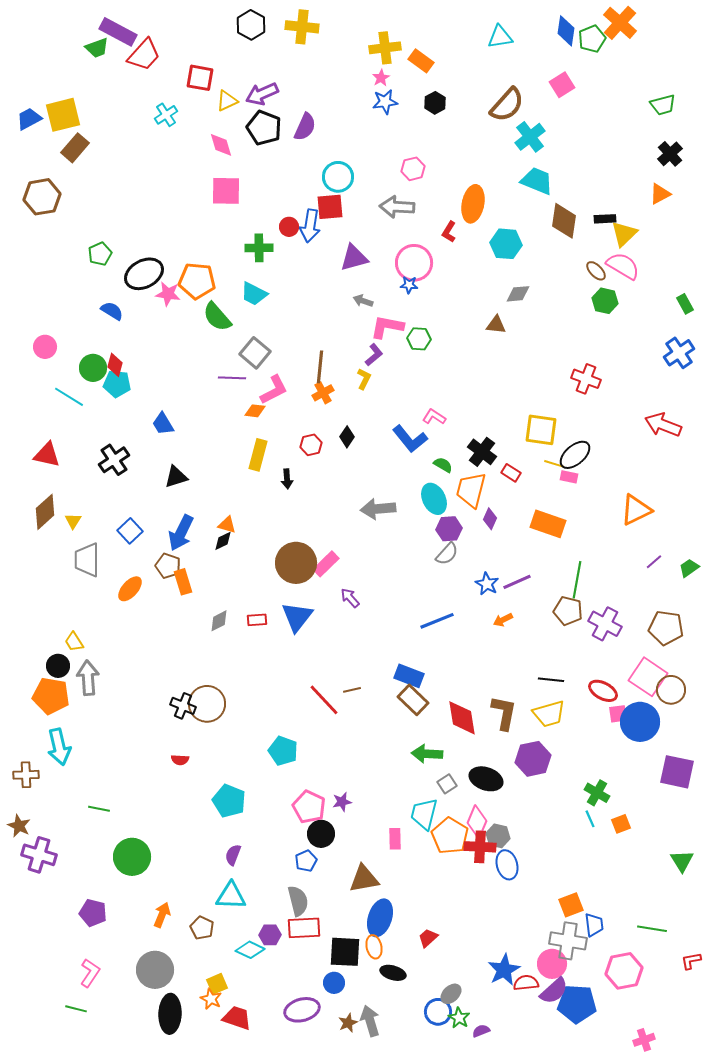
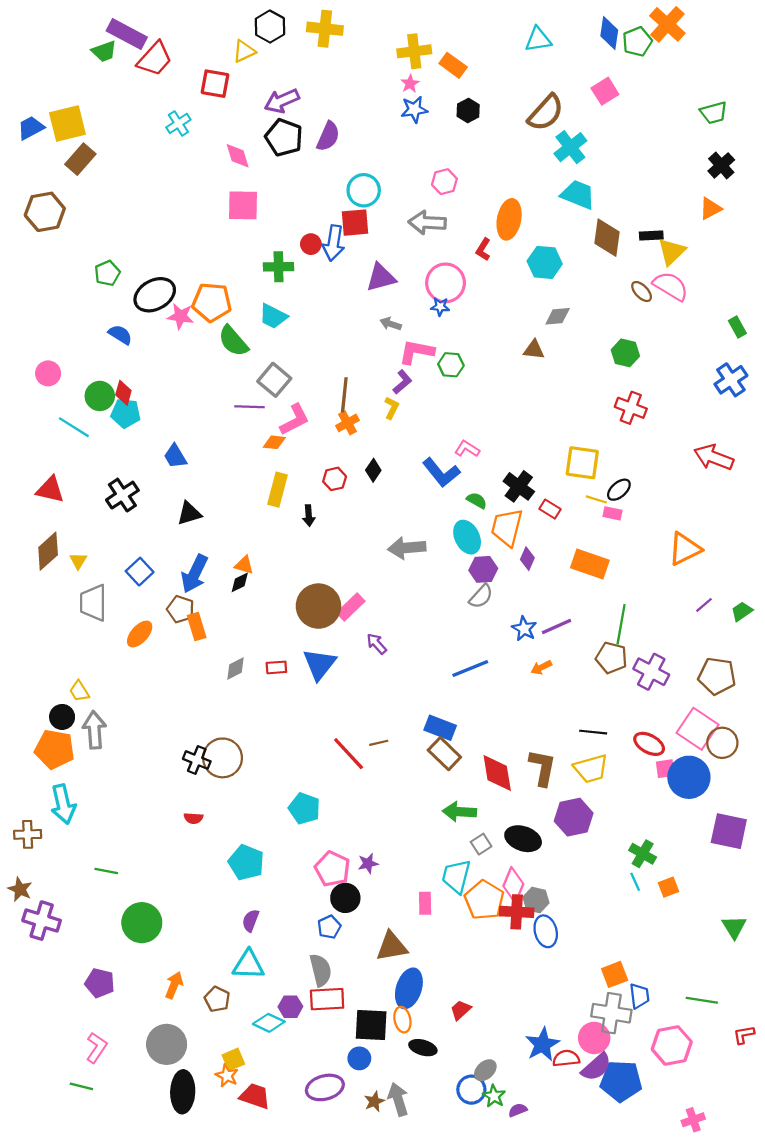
yellow triangle: (227, 101) -> (244, 51), moved
green hexagon: (605, 301) -> (625, 353), moved
black ellipse: (575, 455) -> (619, 490), size x0.7

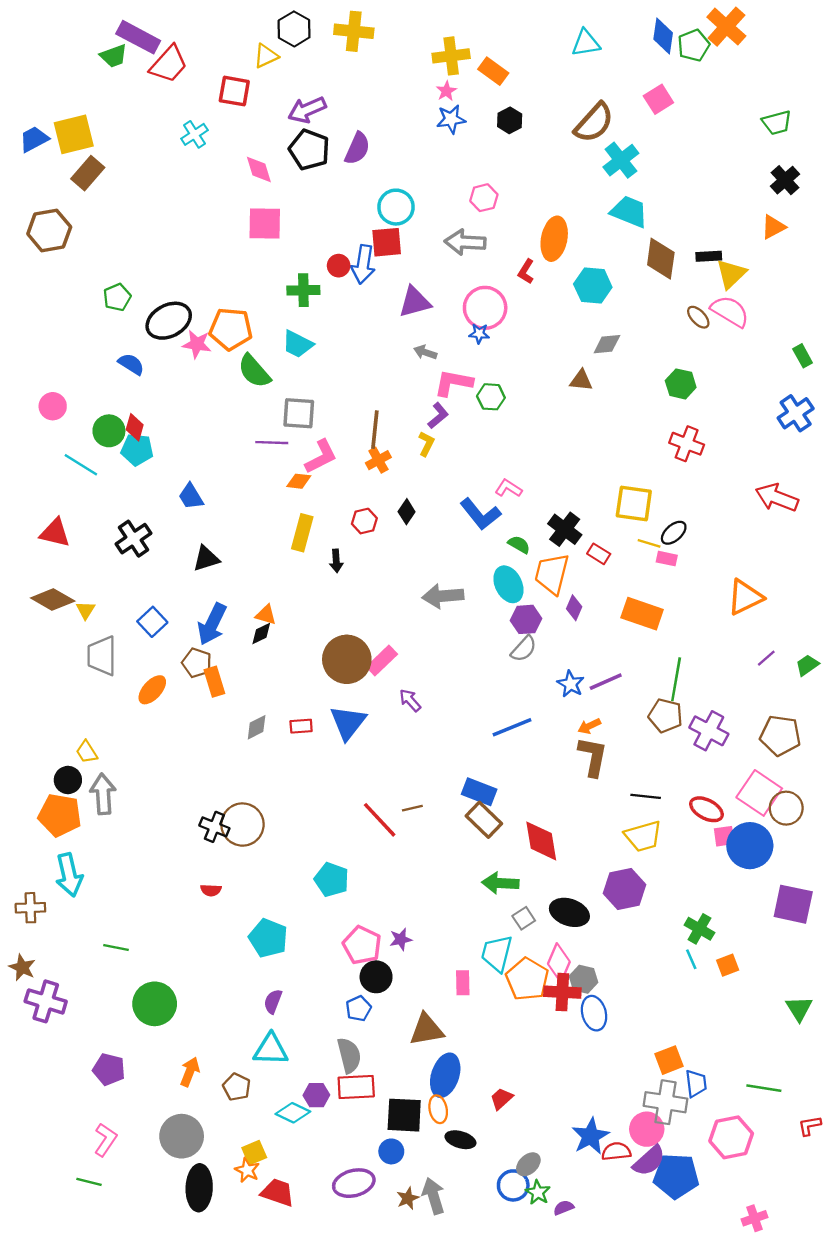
gray square: (274, 380) -> (299, 413), turned -36
brown diamond: (48, 551) -> (53, 600), turned 72
brown L-shape: (542, 768) -> (593, 757), moved

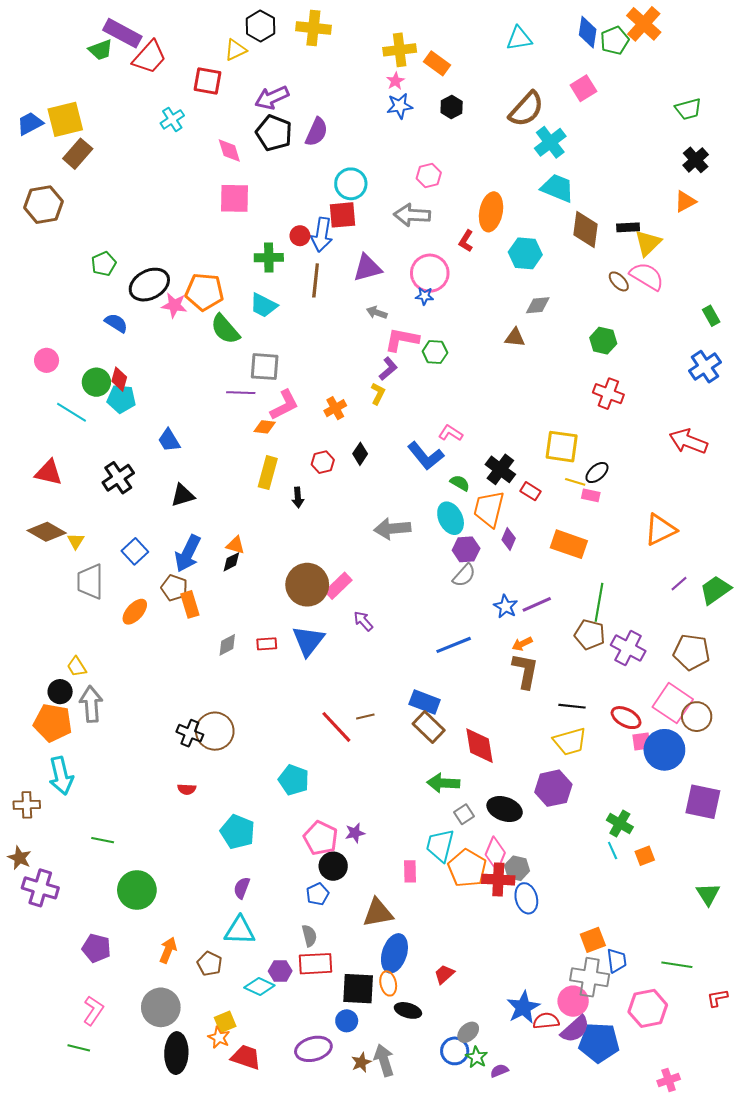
brown line: (375, 430) -> (316, 280), moved
green trapezoid: (807, 665) -> (715, 590), size x1.5
gray semicircle: (349, 1055) -> (309, 936), size x0.7

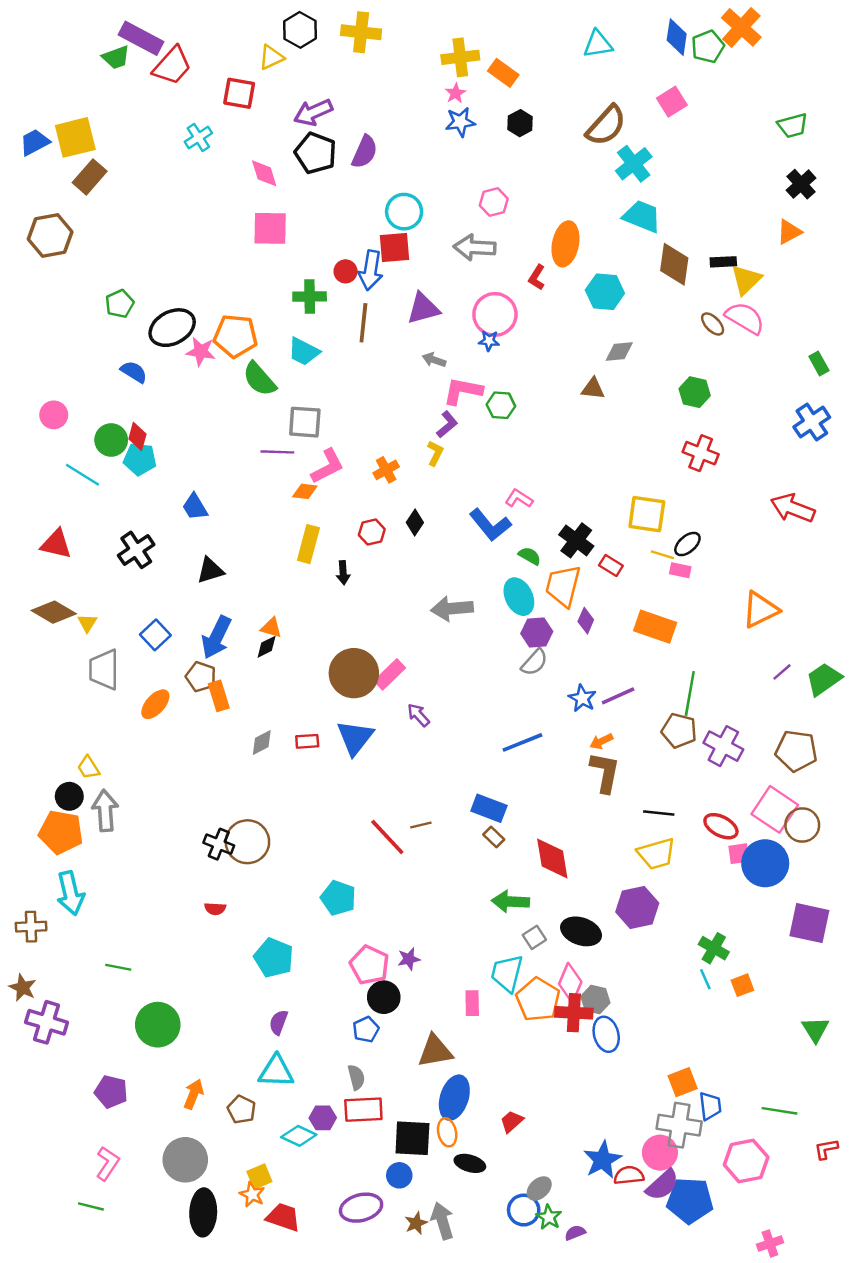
brown rectangle: (429, 727) -> (494, 837), size x0.6

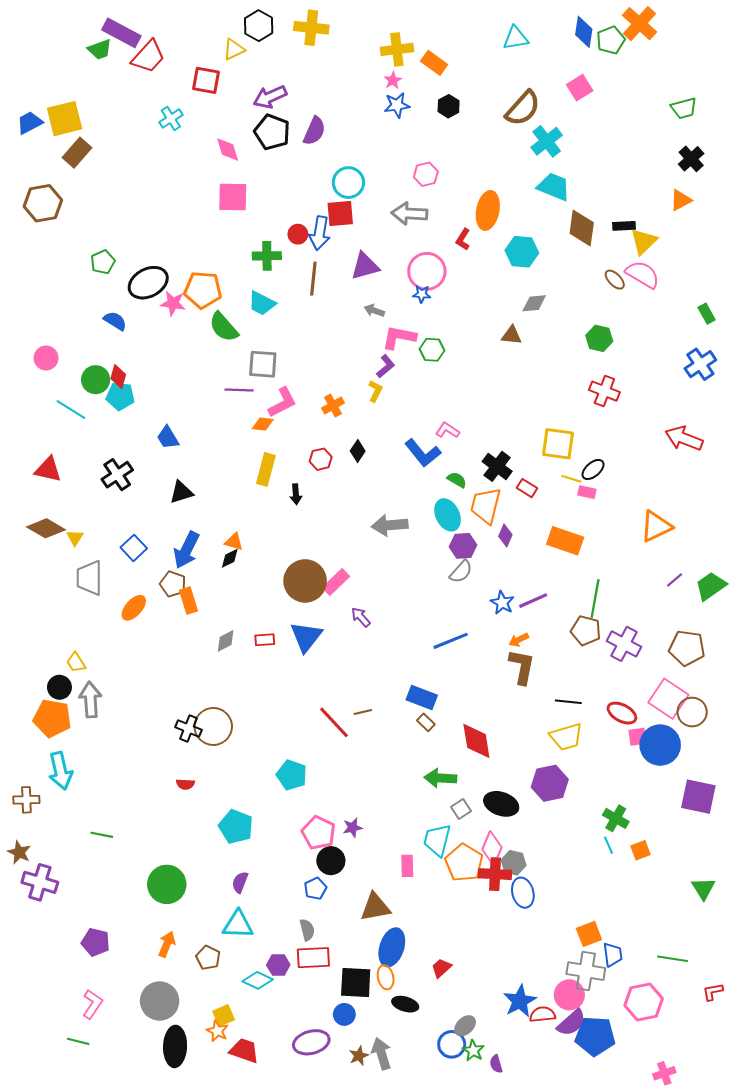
green circle: (158, 1025) -> (167, 884), moved
purple semicircle: (575, 1233) -> (496, 1064), turned -84

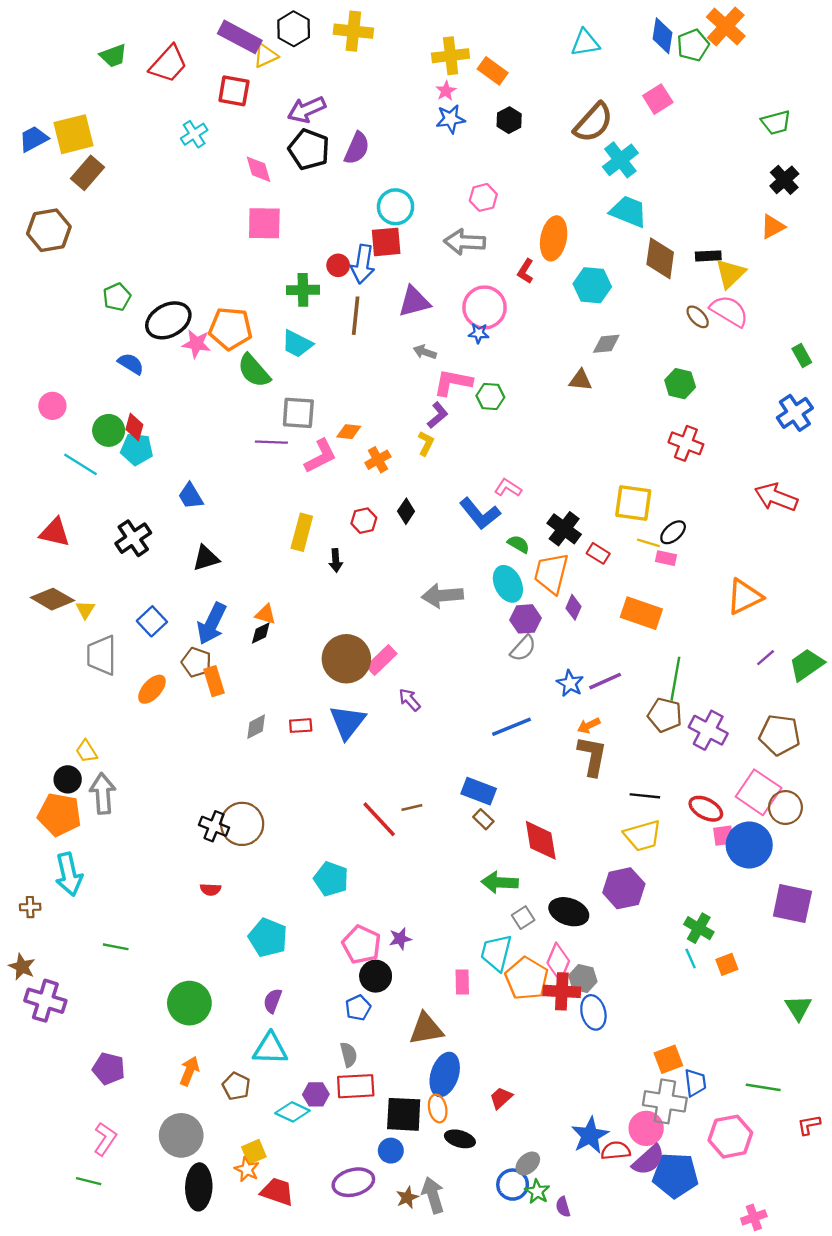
purple rectangle: (121, 33) -> (240, 37), moved
orange diamond: (263, 424) -> (349, 432), moved
brown cross: (26, 800) -> (30, 907), size x0.7

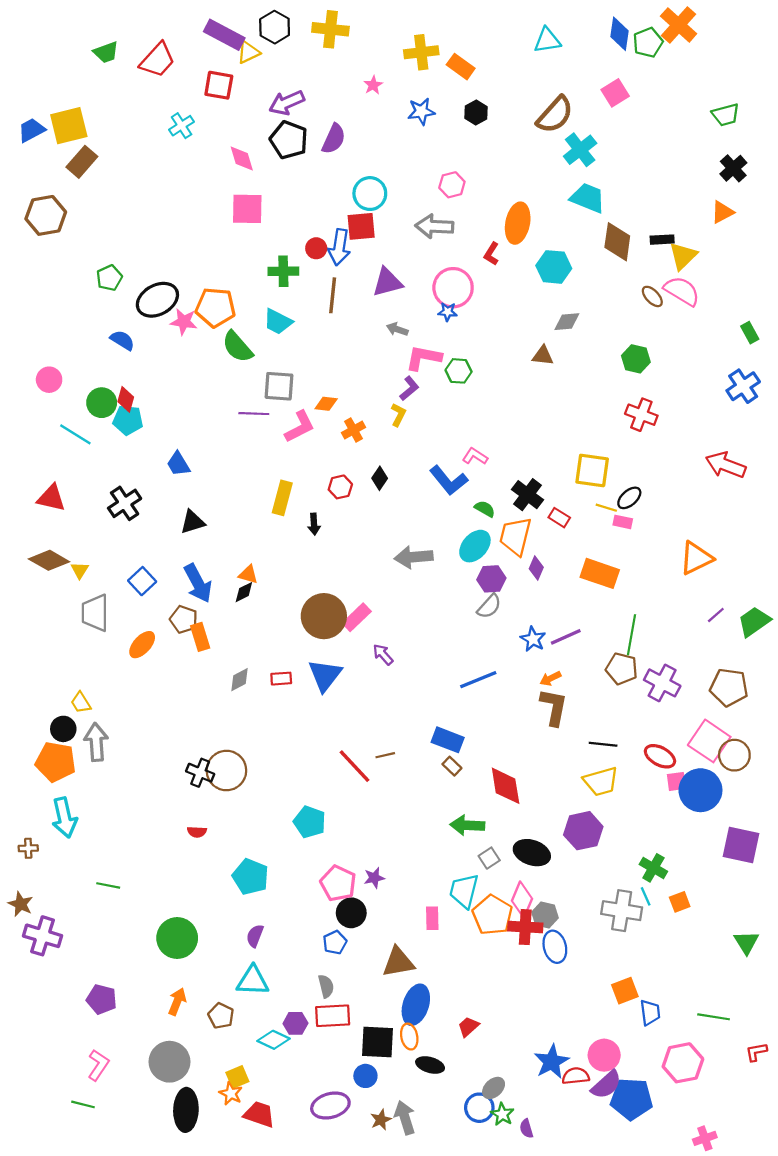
pink star: (446, 91) -> (373, 85), moved
cyan ellipse: (508, 584) -> (475, 546), turned 68
blue arrow: (212, 624) -> (198, 583), turned -54
gray cross: (665, 1101) -> (622, 911), moved

